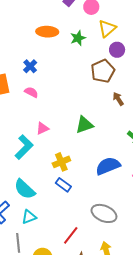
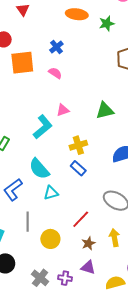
cyan triangle: (29, 217) -> (51, 193), moved

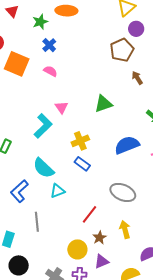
green star: (107, 24) -> (40, 22), moved
orange square: (22, 63) -> (17, 64), turned 35
pink triangle: (63, 110) -> (61, 107), turned -40
yellow circle: (50, 239) -> (77, 249), moved
purple triangle: (88, 267) -> (102, 262), turned -35

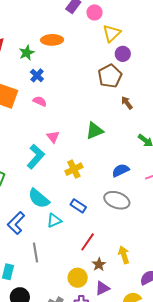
blue semicircle: (127, 145) -> (121, 170), size x0.7
blue rectangle: (82, 164) -> (78, 206), moved
gray ellipse: (123, 192) -> (117, 200), moved

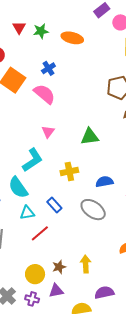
green star: (27, 53) -> (41, 31), moved
pink semicircle: (40, 101) -> (44, 94), size x1.6
cyan L-shape: (36, 156) -> (33, 160), moved
yellow cross: (74, 169) -> (69, 171), moved
red line: (88, 242) -> (40, 233), moved

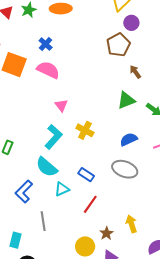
green triangle: (90, 137) -> (126, 100), moved
yellow cross: (69, 171) -> (85, 130), moved, turned -36
red line: (40, 233) -> (90, 204), moved

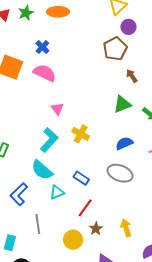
brown star: (106, 233) -> (96, 229), moved
yellow circle: (85, 246) -> (73, 240), moved

